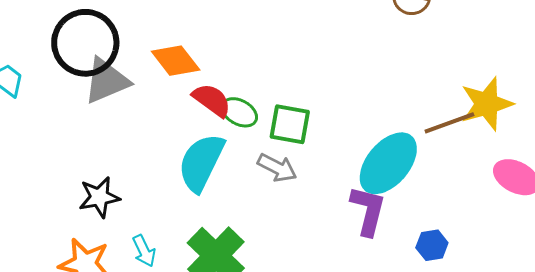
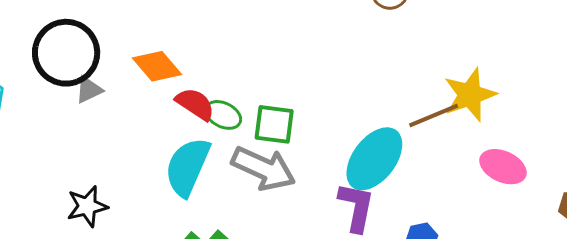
gray triangle: (106, 81) -> (89, 90), size x0.6
gray arrow: (277, 168) -> (264, 168), size x1.6

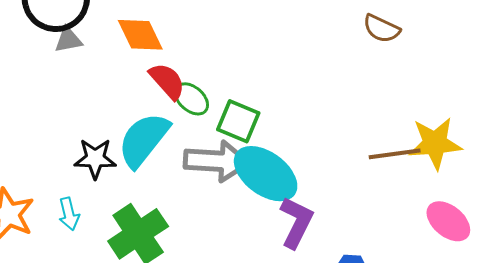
cyan ellipse: (374, 159) -> (266, 174), moved, turned 74
gray arrow: (264, 168) -> (217, 161), turned -36
black star: (87, 206) -> (95, 159), moved

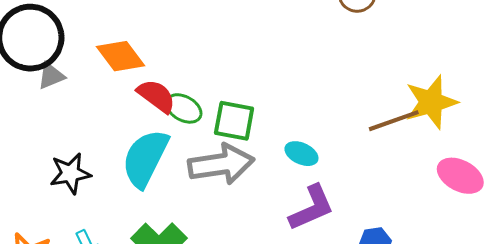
black star: (95, 159) -> (70, 173), moved
cyan ellipse: (266, 174) -> (301, 154), moved, size x0.5
purple L-shape: (296, 222) -> (312, 208), turned 52

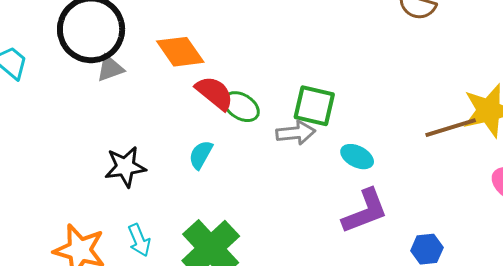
green square: (234, 121) -> (314, 106), moved
cyan semicircle: (145, 158) -> (201, 155), size x0.5
gray arrow: (221, 164) -> (296, 133), moved, size x0.6

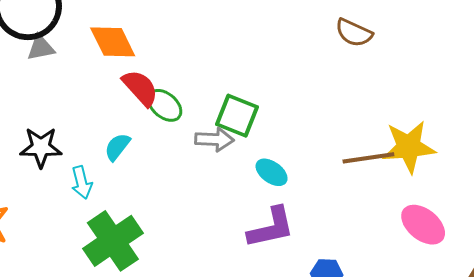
cyan arrow: (139, 240) -> (82, 182), moved

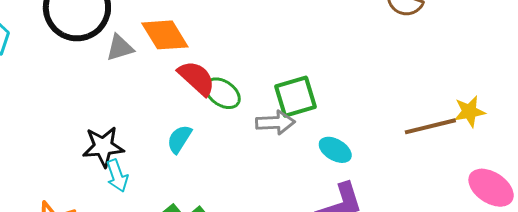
gray triangle: (41, 48) -> (120, 48), moved
green square: (237, 116) -> (295, 97), turned -33
yellow star: (409, 147) -> (469, 112), size x0.6
cyan arrow: (82, 182) -> (117, 176), moved

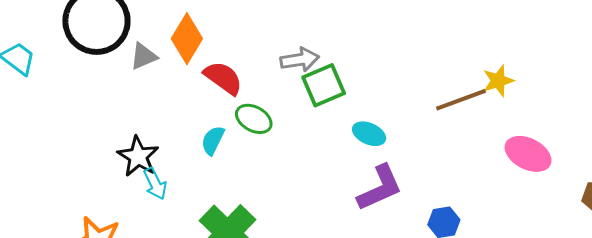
orange diamond: (165, 35) -> (187, 39), turned 69
green ellipse: (223, 93) -> (254, 119), moved
gray arrow: (275, 123) -> (300, 60), moved
black star: (103, 147) -> (138, 156), turned -30

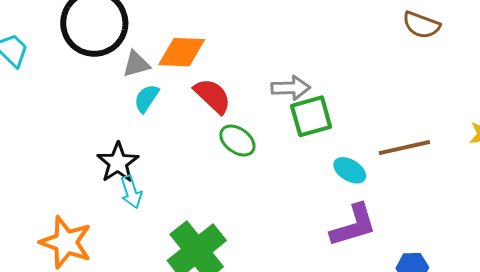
orange diamond: (187, 39) -> (182, 52), turned 54
brown line: (461, 100) -> (404, 148), moved
cyan semicircle: (213, 140) -> (146, 98), moved

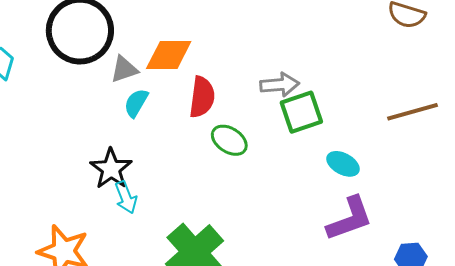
red semicircle: (213, 96) -> (202, 97), turned 57
brown line: (404, 148) -> (413, 112), moved

